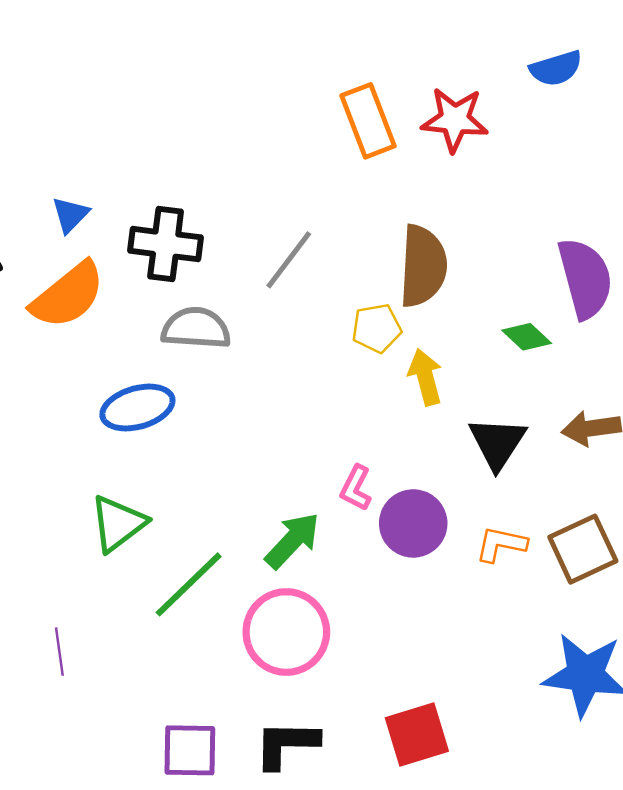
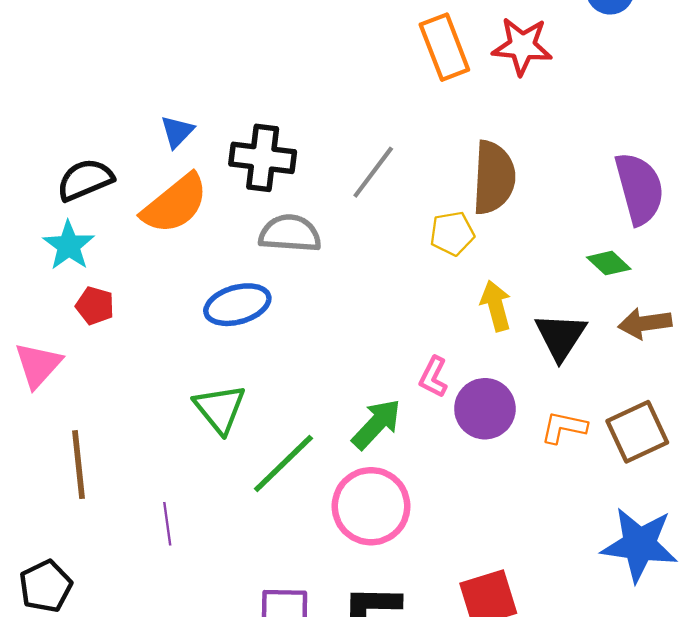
green diamond: (527, 337) -> (609, 263), moved
yellow arrow: (425, 377) -> (496, 306), moved
green triangle: (118, 523) -> (220, 409), turned -32

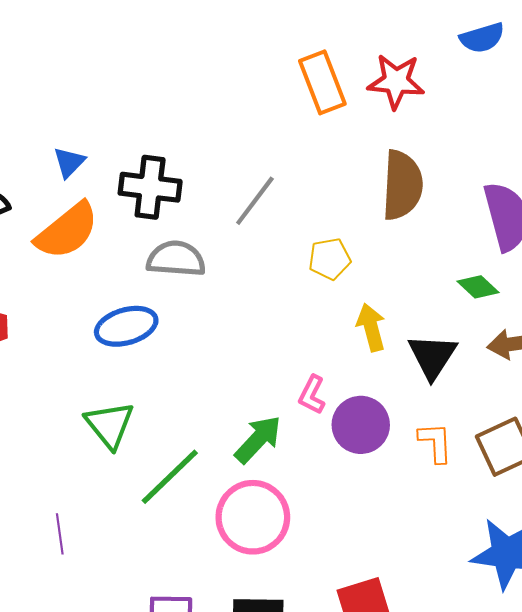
brown semicircle: (494, 178) -> (402, 185), moved
orange L-shape: (564, 427) -> (435, 443), turned 75

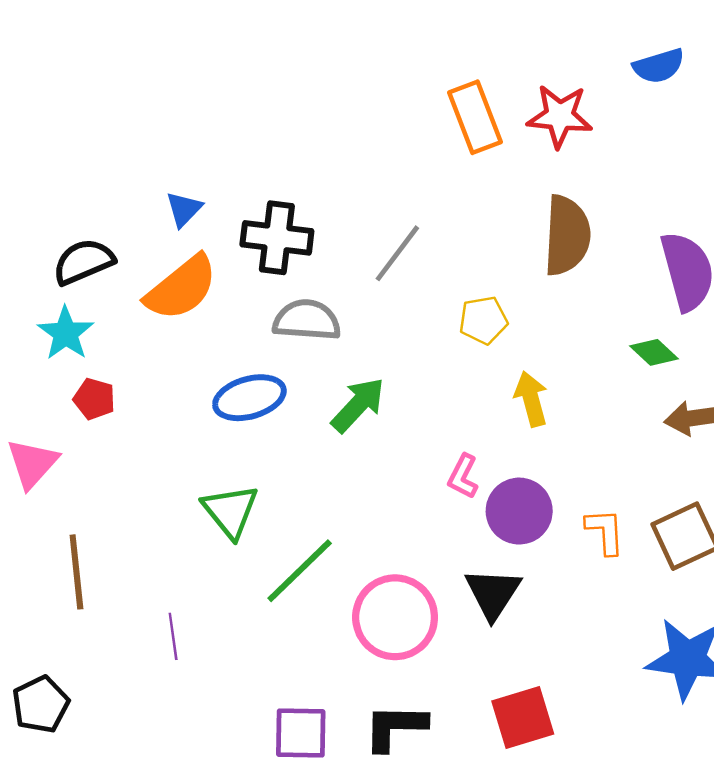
black triangle: (432, 356) -> (493, 593), moved
green arrow: (258, 439) -> (358, 405), moved

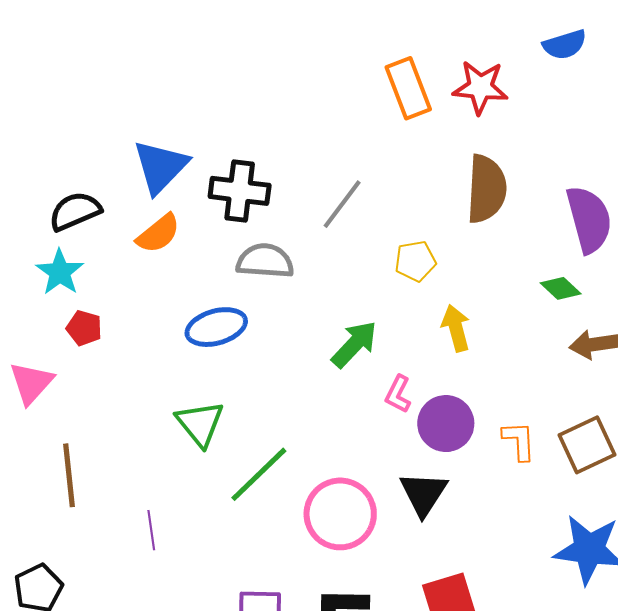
blue triangle: (184, 209) -> (160, 167), size x1.8
orange semicircle: (181, 288) -> (158, 234), size x0.7
green arrow: (358, 405) -> (354, 344), moved

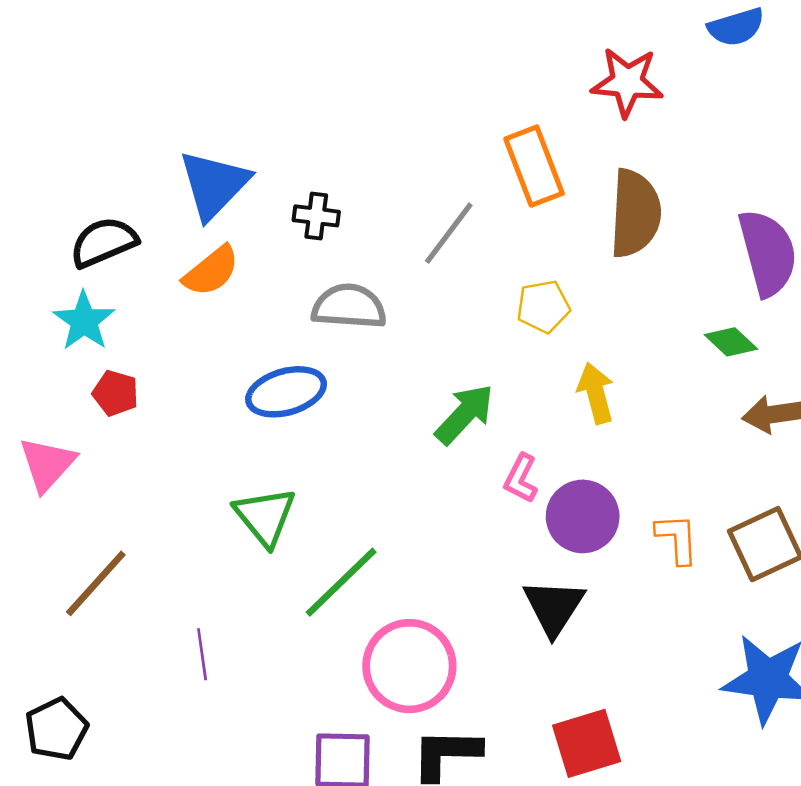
orange rectangle: (408, 88) -> (534, 166), moved
black cross: (240, 191) -> (316, 216), size x0.6
brown line: (69, 475) -> (96, 583), turned 48
pink circle: (340, 514) -> (409, 666), moved

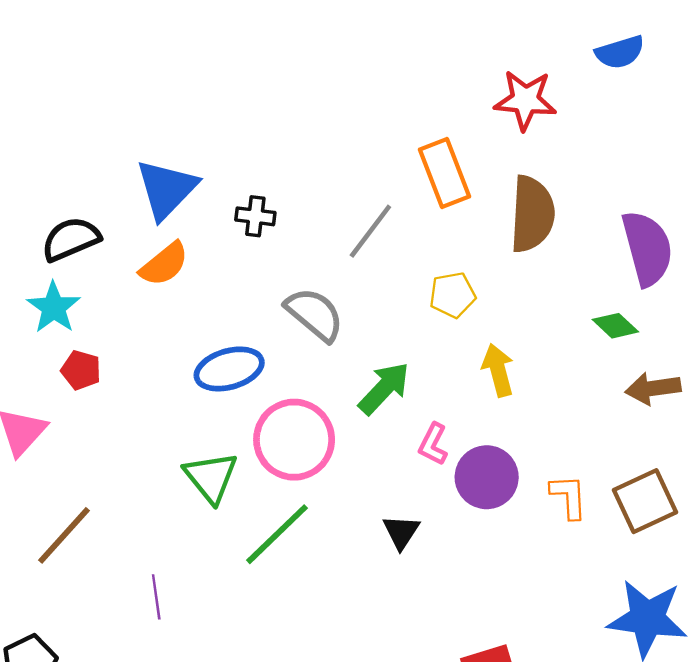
gray semicircle: (349, 307) -> (315, 314), moved, turned 36
black triangle: (554, 607) -> (401, 532), moved, size x0.7
pink circle: (409, 666) -> (294, 440), moved

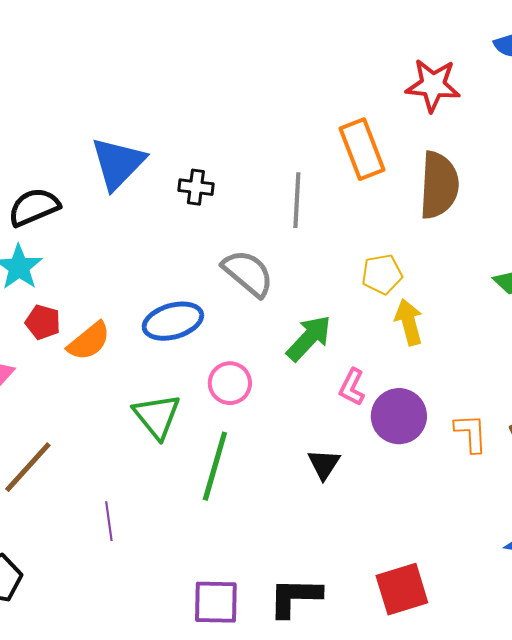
gray line: (370, 231) -> (297, 200), turned -34
orange semicircle: (164, 264) -> (89, 341), moved
yellow pentagon: (452, 295) -> (382, 274), moved
pink circle: (294, 440) -> (230, 383), size x0.6
green line: (277, 534) -> (215, 466), turned -30

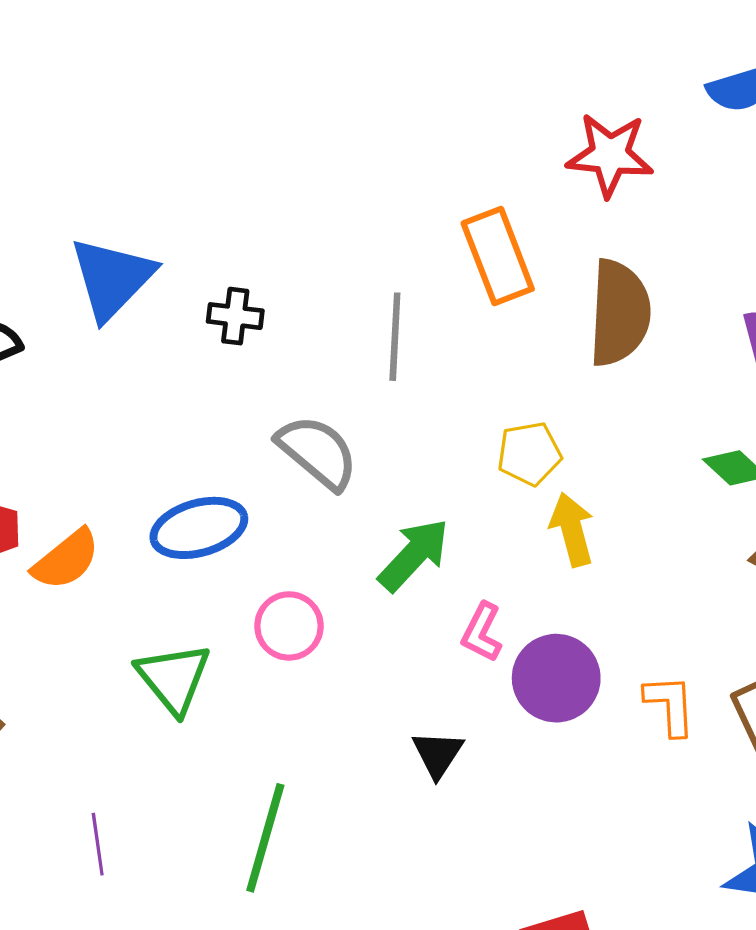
green line: (215, 466) -> (265, 838), moved

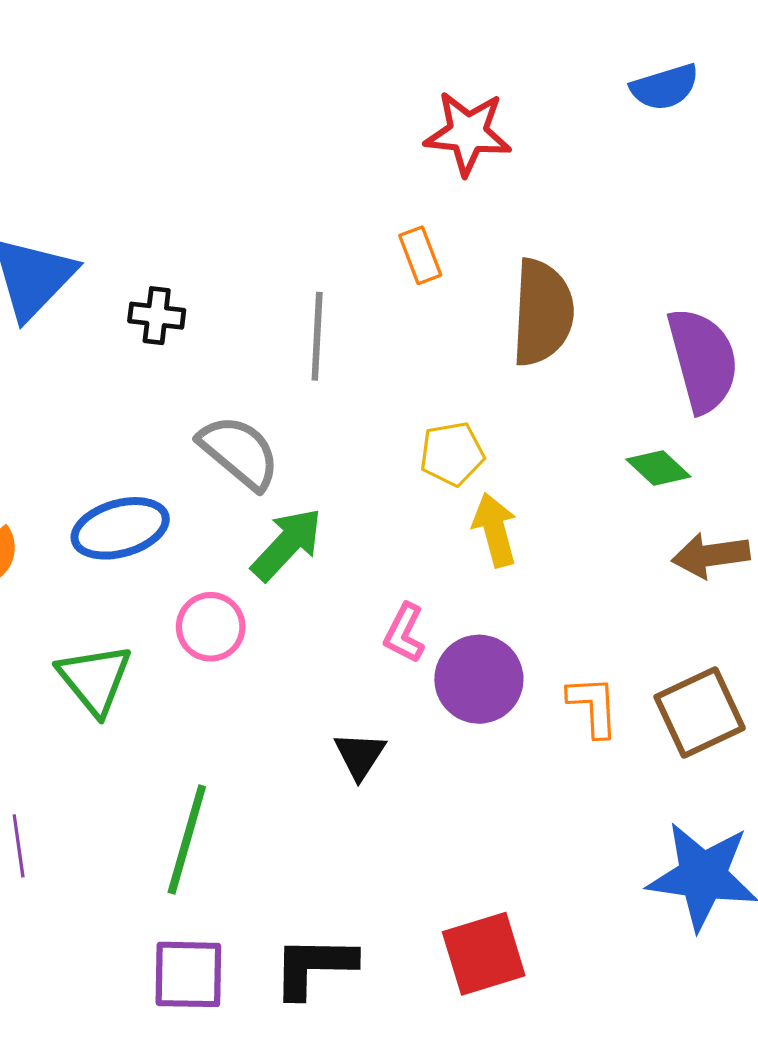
red star: (610, 155) -> (468, 133), moved
orange rectangle: (498, 256) -> (420, 255), size x0.6
green arrow: (414, 555) -> (287, 544), moved

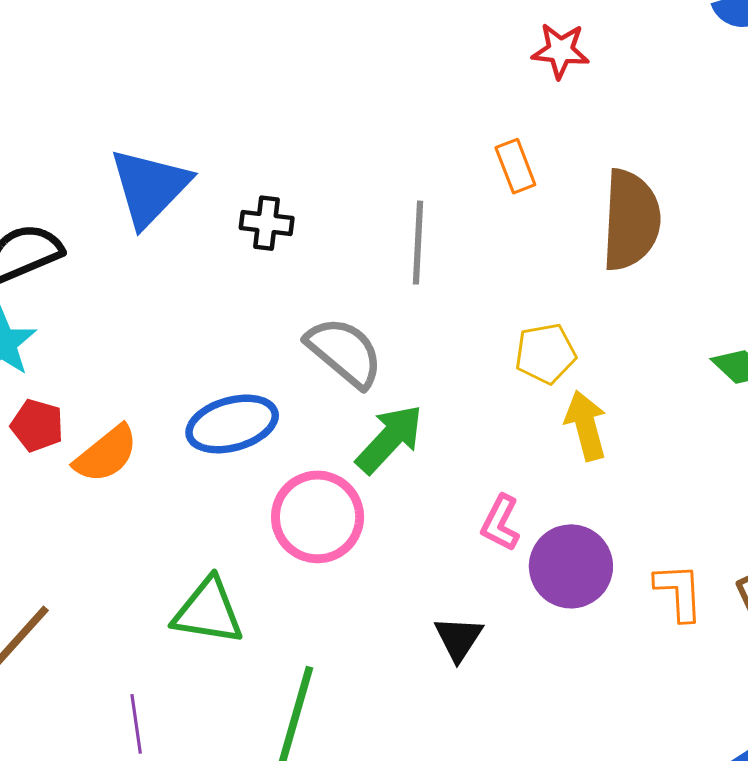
red star: (468, 133) -> (560, 51), size x0.7
pink circle: (211, 627) -> (318, 517), size x1.4
green triangle: (95, 679) -> (208, 611), moved, turned -42

